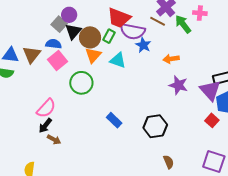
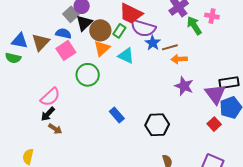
brown line: (158, 21) -> (170, 47), moved, turned -49

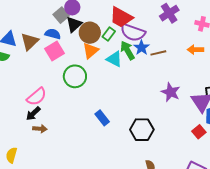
green arrow: (194, 26) -> (127, 50), moved
orange arrow: (179, 59) -> (195, 50), moved
brown arrow: (55, 129) -> (40, 129), turned -32

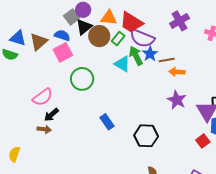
orange arrow: (195, 50) -> (177, 72), moved
orange triangle: (90, 51) -> (109, 18), moved, turned 42
black arrow: (33, 114) -> (51, 115), moved

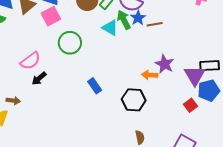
orange arrow: (177, 72) -> (150, 75), moved
brown arrow: (44, 129) -> (13, 101), moved

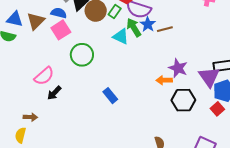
black hexagon: (134, 100) -> (183, 100), moved
red square: (190, 105) -> (217, 109), moved

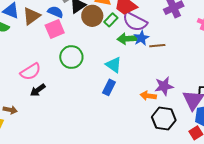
green arrow: (134, 27) -> (127, 39), turned -72
cyan triangle: (121, 36) -> (114, 65), moved
purple star: (178, 68) -> (164, 86), turned 30
blue rectangle: (110, 96) -> (109, 87), moved, turned 56

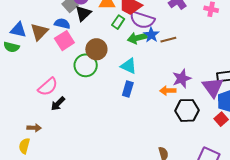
brown circle: (92, 16) -> (96, 49), moved

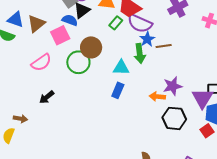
blue semicircle: (62, 24) -> (70, 20), moved
green arrow: (137, 38) -> (140, 54), moved, turned -90
cyan triangle: (129, 66) -> (121, 68), turned -30
pink semicircle: (48, 87) -> (41, 62), moved

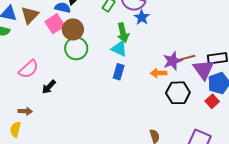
brown line: (164, 46) -> (187, 58), moved
brown circle: (91, 47) -> (73, 29), moved
green arrow: (140, 54) -> (123, 33), moved
pink semicircle: (41, 62) -> (29, 69), moved
cyan triangle: (121, 68) -> (119, 49), turned 30

